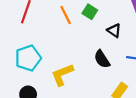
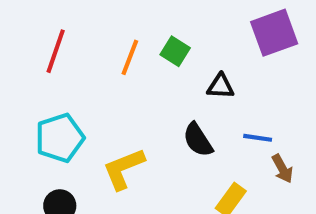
orange line: (66, 15) -> (130, 57), turned 48
black triangle: (114, 30) -> (221, 86), turned -32

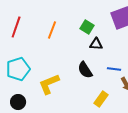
green square: (175, 51) -> (87, 27), moved

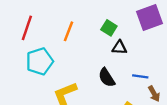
cyan pentagon: (18, 69) -> (40, 61), moved

